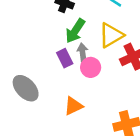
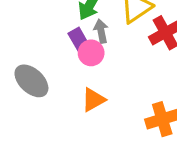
pink circle: (91, 67) -> (91, 53), moved

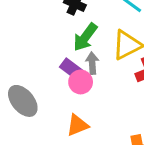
purple rectangle: (79, 40) -> (71, 68), turned -30

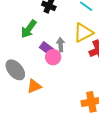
green arrow: (85, 37) -> (29, 29), moved
orange triangle: (77, 125) -> (34, 86), moved

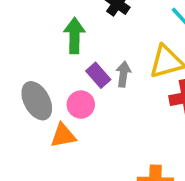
green arrow: (29, 29) -> (74, 36), turned 132
pink circle: (53, 57) -> (81, 105), moved

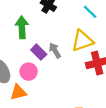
gray arrow: (123, 74) -> (55, 50), turned -35

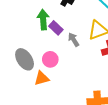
purple rectangle: (39, 52) -> (56, 28), moved

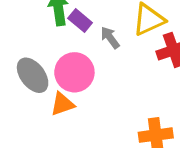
pink circle: (50, 59) -> (74, 72), size x1.5

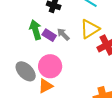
gray arrow: (110, 38) -> (63, 34), moved

